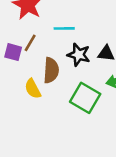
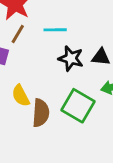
brown line: (30, 43) -> (18, 34), moved
brown semicircle: (51, 70) -> (41, 113), moved

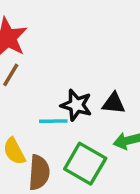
cyan line: (55, 30) -> (53, 121), moved

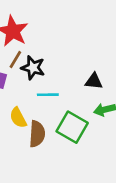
black star: (76, 105) -> (33, 68), moved

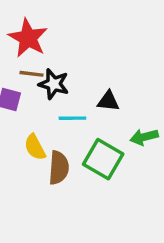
brown line: (15, 60) -> (31, 74), turned 66
black triangle: (94, 81) -> (108, 101), moved

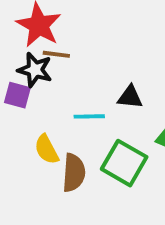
brown line: (31, 74) -> (56, 54), moved
black star: (54, 84) -> (35, 70), moved

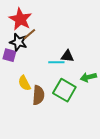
brown line: (56, 54) -> (29, 34), turned -48
cyan line: (89, 116) -> (56, 62), moved

